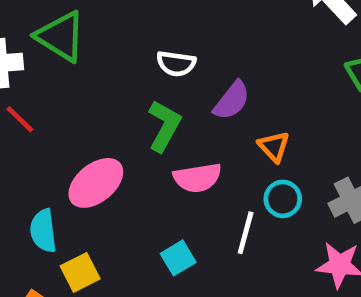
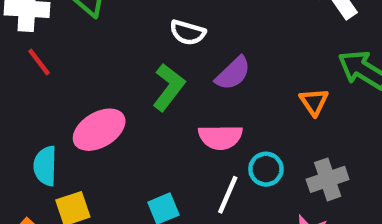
orange triangle: (274, 146) -> (314, 102), moved
pink semicircle: (197, 178) -> (220, 137), moved

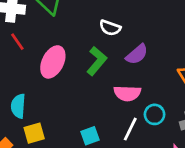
pink ellipse: (99, 130) -> (53, 62), moved, turned -36

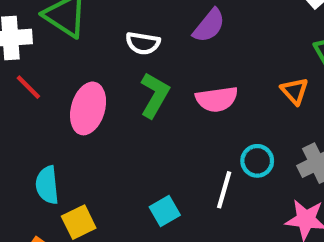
white semicircle: (110, 28) -> (143, 43), moved
purple semicircle: (137, 54) -> (209, 26), moved
pink semicircle: (127, 93) -> (217, 99), moved

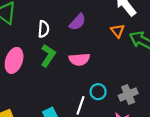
white semicircle: (143, 43) -> (44, 29), turned -98
orange triangle: (295, 91) -> (118, 31), moved

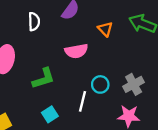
orange triangle: (118, 31) -> (105, 29), moved
green L-shape: (48, 56) -> (43, 78), moved, turned 45

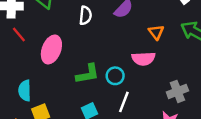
pink semicircle: (76, 51) -> (143, 59), moved
cyan circle: (100, 84) -> (115, 76), moved

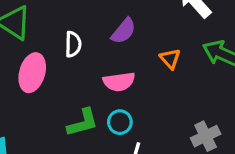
pink ellipse: (51, 49) -> (32, 73), moved
pink semicircle: (143, 59) -> (119, 82), moved

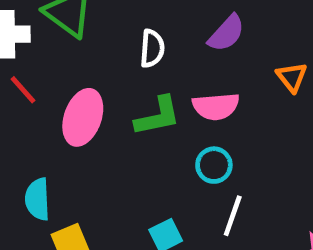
pink ellipse: (32, 73) -> (83, 117), moved
green L-shape: (83, 123) -> (158, 116), moved

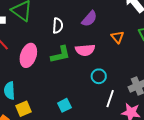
cyan circle: (214, 165) -> (99, 76), moved
white line: (233, 216) -> (110, 99), moved

